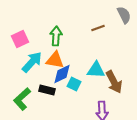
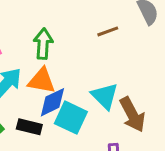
cyan triangle: (96, 70) -> (105, 96), turned 42
cyan square: (74, 84) -> (71, 118), size x1.5

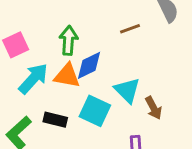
blue diamond: (52, 102) -> (89, 65), moved
brown arrow: (132, 115) -> (154, 108), size x0.7

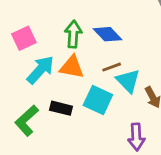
brown line: (130, 29) -> (112, 67), moved
blue diamond: (89, 65) -> (108, 34), moved, turned 72

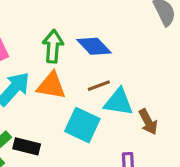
cyan triangle: (128, 81) -> (119, 102), turned -36
black rectangle: (61, 108) -> (27, 146), moved

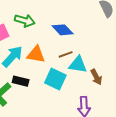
green arrow: (53, 46) -> (25, 21), moved, turned 102
black rectangle: (27, 146) -> (21, 81), moved

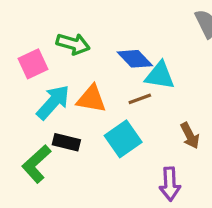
cyan triangle: (78, 65) -> (160, 76), moved
cyan square: (55, 79) -> (123, 139), turned 30

